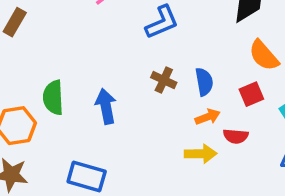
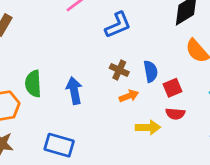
red square: (251, 94) -> (173, 88), moved
orange arrow: (208, 117) -> (129, 96), moved

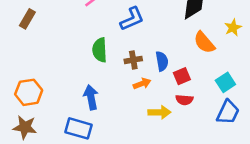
brown cross: (119, 70) -> (133, 60), turned -35
green semicircle: (33, 84) -> (100, 50), moved
blue arrow: (74, 91) -> (91, 97), moved

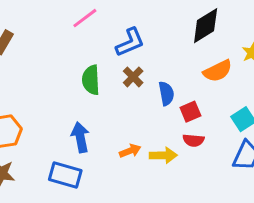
orange semicircle: (204, 43) -> (218, 71), turned -75
brown cross: (133, 60) -> (133, 77), moved, turned -35
orange arrow: (142, 84) -> (130, 151), moved

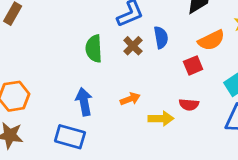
blue semicircle: (166, 94) -> (161, 37), moved
red square: (190, 112) -> (193, 65), moved
orange arrow: (130, 151) -> (130, 99), moved

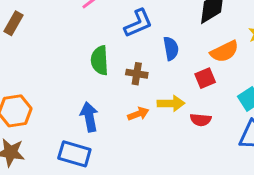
brown cross: (133, 46) -> (137, 74), moved, turned -36
yellow arrow: (161, 119) -> (171, 103), moved

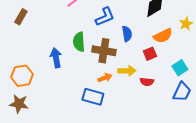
brown cross: (137, 74) -> (104, 51), size x1.6
blue arrow: (89, 117) -> (56, 58), moved
blue rectangle: (74, 154) -> (93, 97), moved

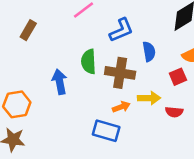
brown rectangle: (21, 17) -> (28, 30), moved

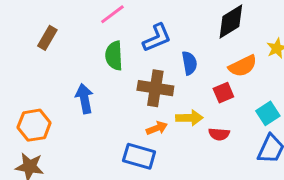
green semicircle: (89, 62) -> (114, 56), moved

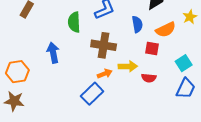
blue semicircle: (189, 63) -> (137, 24), moved
red square: (223, 93) -> (152, 48), turned 32
blue rectangle: (139, 156) -> (92, 94), turned -60

